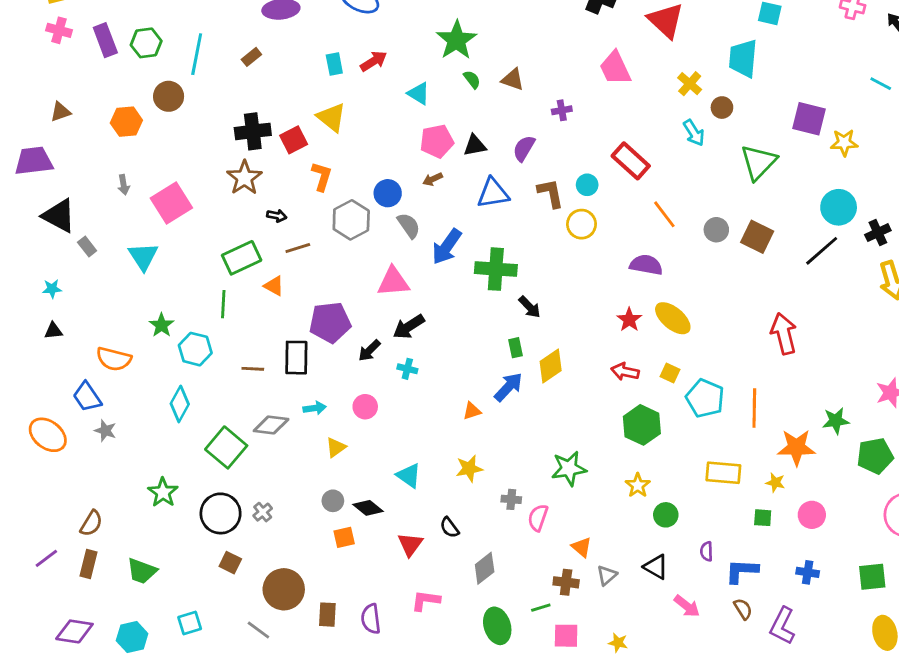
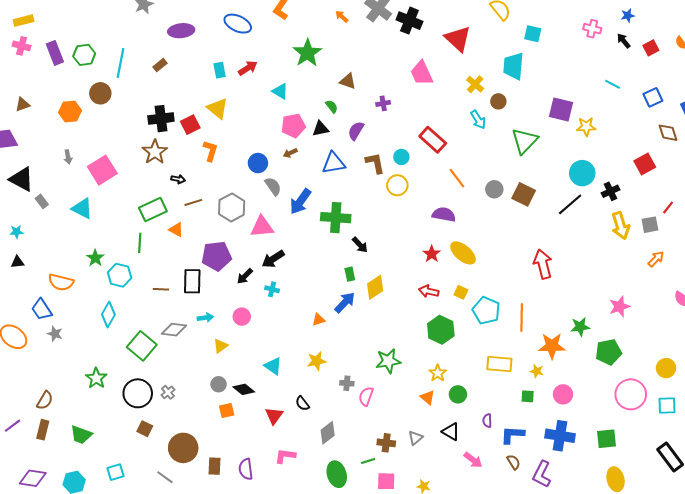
green semicircle: (472, 79) -> (332, 106), moved
gray hexagon: (351, 220) -> (232, 207), moved
cyan triangle: (143, 256) -> (82, 208), turned -30
orange triangle: (582, 547) -> (428, 397), moved
blue cross: (808, 572) -> (560, 436), size x1.8

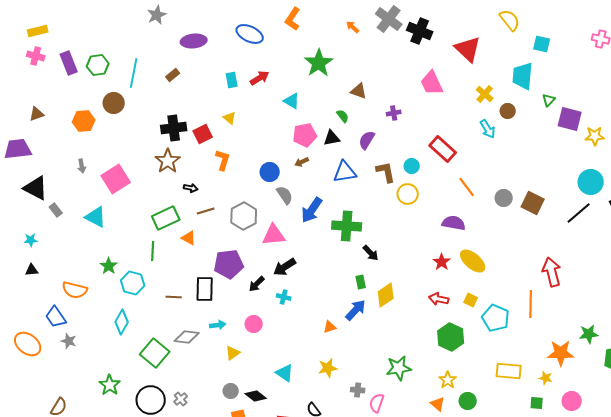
yellow triangle: (218, 108) -> (230, 118), size x0.6
green triangle: (525, 141) -> (549, 100), moved, size x0.5
orange line: (522, 318) -> (531, 304), moved

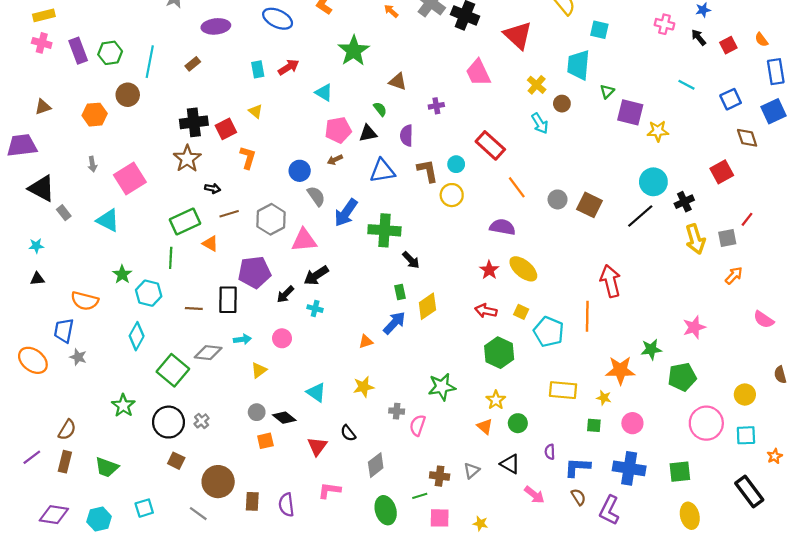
purple semicircle: (367, 140) -> (407, 136), turned -30
blue trapezoid: (56, 317) -> (64, 331), turned 45

